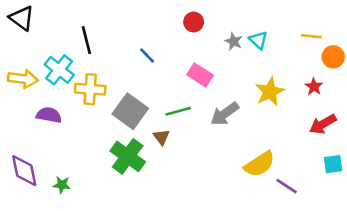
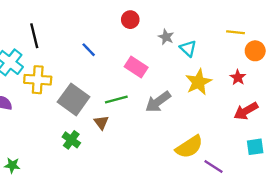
cyan triangle: (258, 40) -> (188, 49), moved
green cross: (128, 156) -> (71, 140), size x0.6

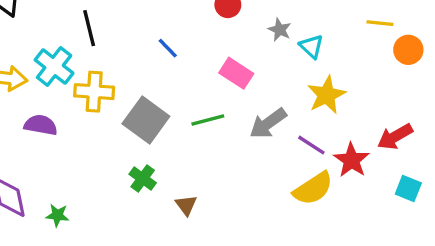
red star: (238, 77) -> (352, 160), moved, size x1.5
brown triangle: (101, 123) -> (186, 205), moved
cyan square: (255, 147) -> (408, 189), turned 30
purple line: (214, 166) -> (311, 145), moved

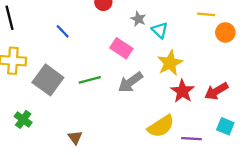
pink rectangle: (236, 73) -> (121, 48), moved
purple line: (311, 145) -> (191, 139), moved, turned -30
red star: (352, 160) -> (182, 91), moved
green cross: (143, 178) -> (23, 119), moved

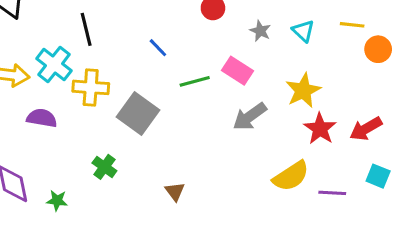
cyan triangle: (160, 30) -> (303, 31), moved
green line: (90, 80) -> (195, 81), moved

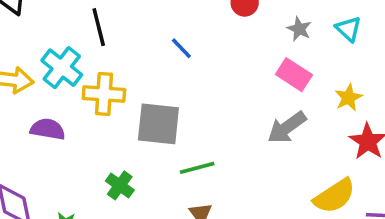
pink rectangle: (237, 71) -> (294, 75), moved
green line: (195, 81) -> (197, 168), moved
yellow star: (303, 91) -> (348, 98), size x0.7
gray square: (138, 113) -> (158, 124), turned -30

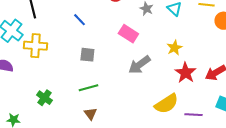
pink rectangle: (294, 75) -> (128, 34), moved
gray square: (158, 124) -> (87, 55), moved, size x0.6

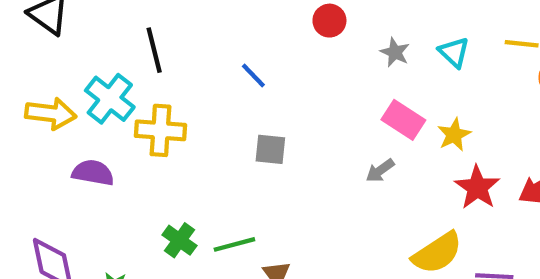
pink rectangle: (128, 34) -> (403, 120), moved
gray arrow: (139, 65) -> (380, 171), size x0.6
green line: (88, 88) -> (234, 244), moved

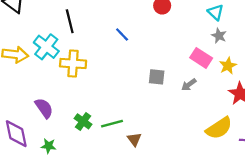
gray star: (395, 52) -> (219, 36), moved
cyan triangle: (454, 52) -> (216, 12), moved
gray square: (270, 149) -> (157, 77), moved
purple semicircle: (93, 173) -> (44, 108), moved, turned 45

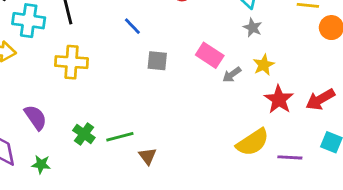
cyan cross: (46, 47) -> (29, 21), moved, turned -30
pink rectangle: (201, 58) -> (210, 55), moved
gray square: (157, 77) -> (157, 61), moved
gray arrow: (189, 85) -> (232, 75), moved

